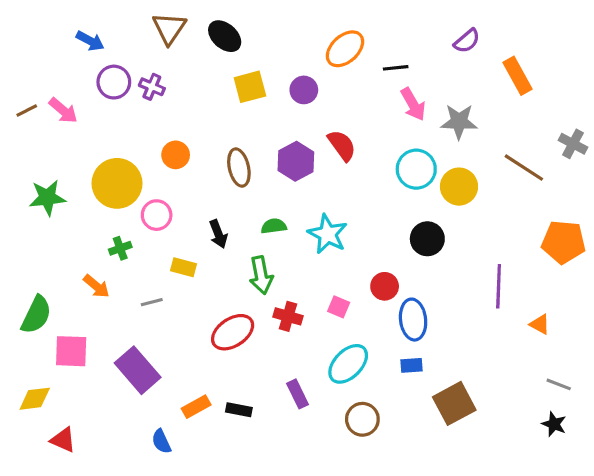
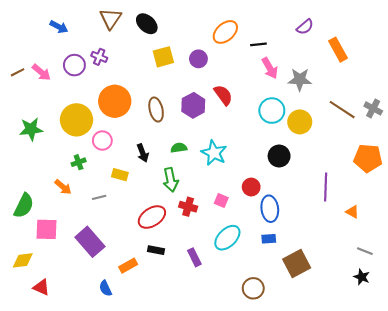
purple circle: (114, 82) -> (74, 65), moved
gray cross: (573, 144) -> (373, 108), moved
orange circle: (176, 155) -> (115, 101), size x1.8
black rectangle: (239, 410) -> (156, 250), moved
brown circle: (362, 419) -> (253, 288), moved

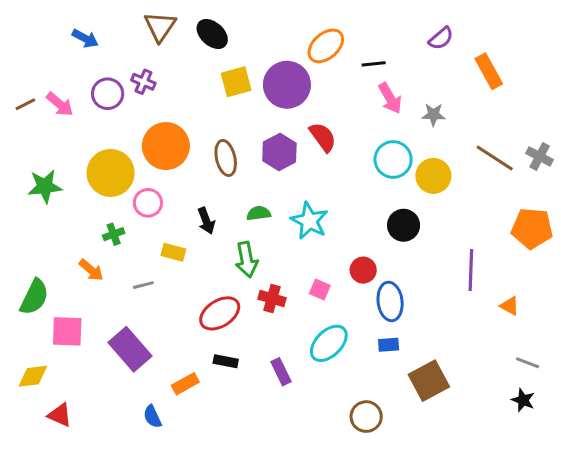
purple circle: (198, 59) -> (287, 85), size x1.8
gray star: (300, 80) -> (433, 115), size x0.7

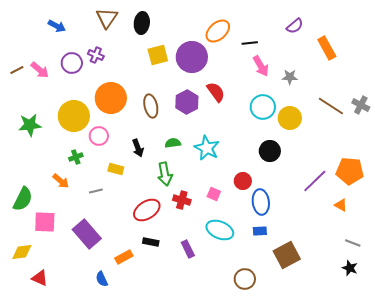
black ellipse: (212, 34) -> (142, 23), turned 55
orange pentagon: (532, 228) -> (350, 171), moved
purple line: (471, 270) -> (315, 181), turned 44
cyan ellipse: (329, 343) -> (220, 230), turned 68

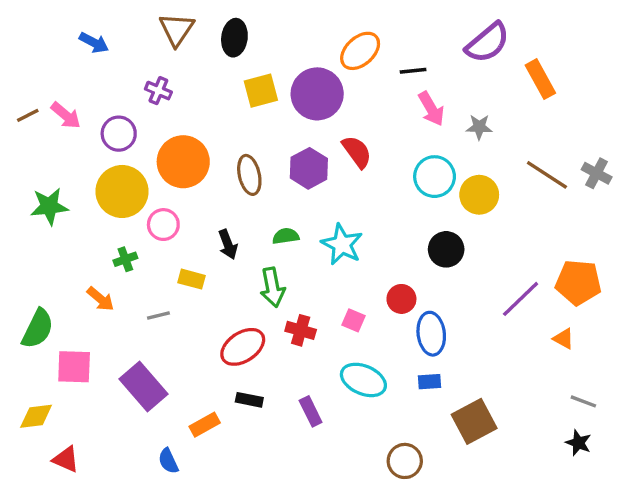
purple semicircle: (295, 26) -> (487, 43), size x1.6
purple circle: (72, 63) -> (119, 134), moved

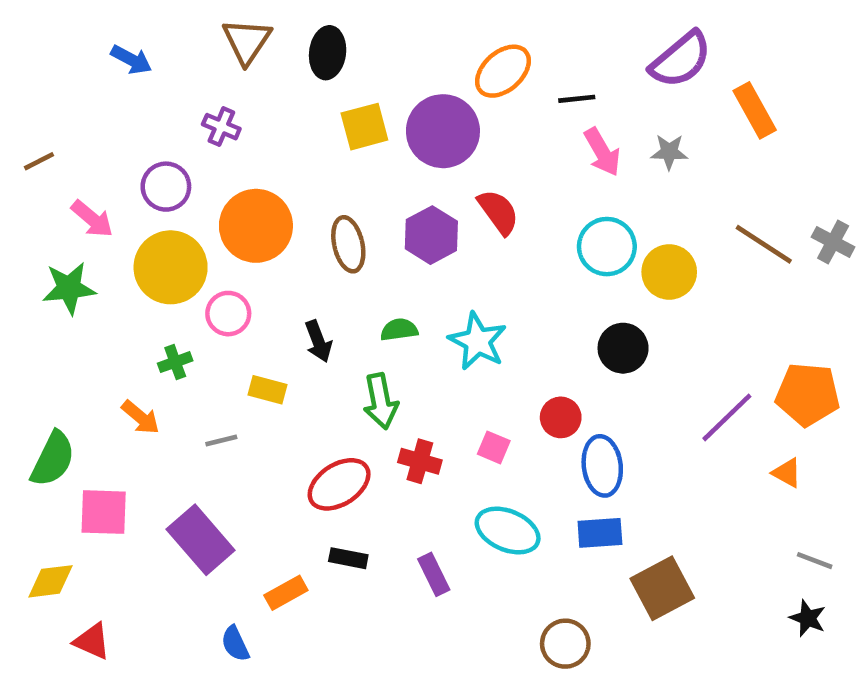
pink arrow: (66, 115) -> (92, 219), moved
gray star: (479, 127) -> (669, 152), moved
blue rectangle: (430, 382) -> (600, 533), size x1.4

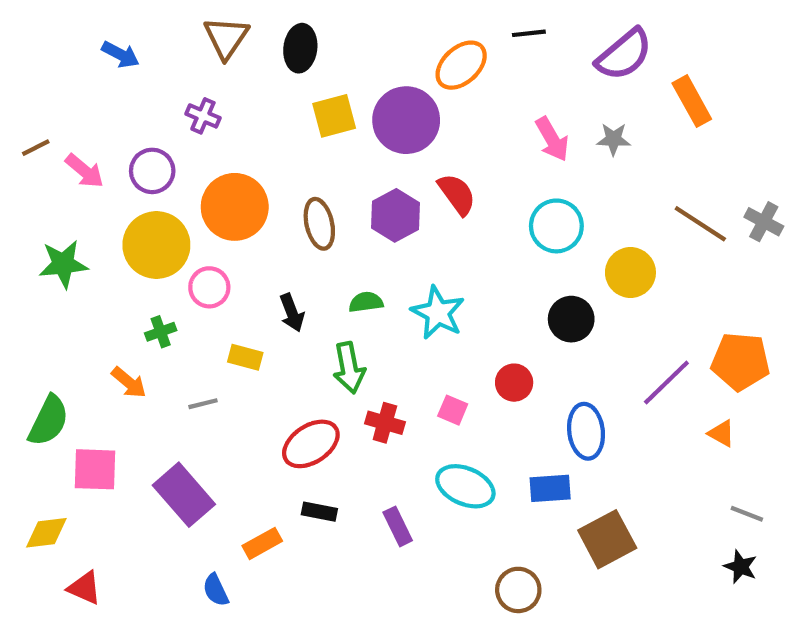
black line: (577, 99) -> (529, 33), moved
pink arrow: (92, 219) -> (84, 171), moved
yellow circle: (669, 272) -> (630, 272), moved
blue ellipse: (602, 466) -> (586, 431), moved

